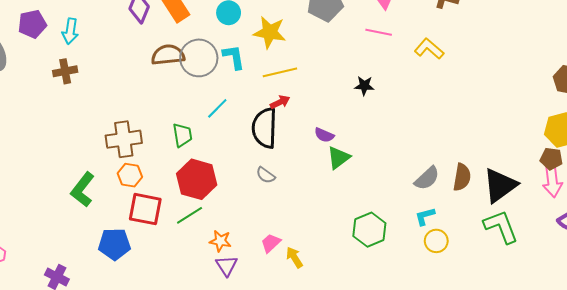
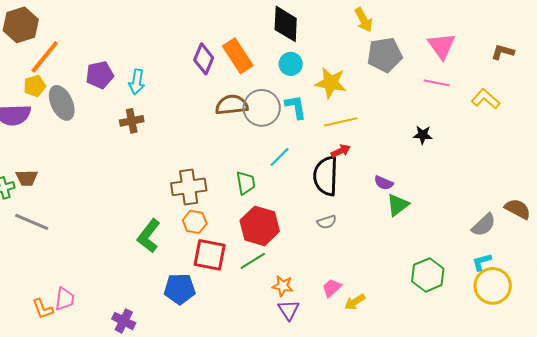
gray semicircle: (266, 175) -> (327, 222), turned -54
brown semicircle: (462, 177) -> (518, 209), moved, turned -72
yellow circle: (436, 241) -> (493, 286), size x1.6
yellow arrow: (294, 257) -> (355, 302), turned -90

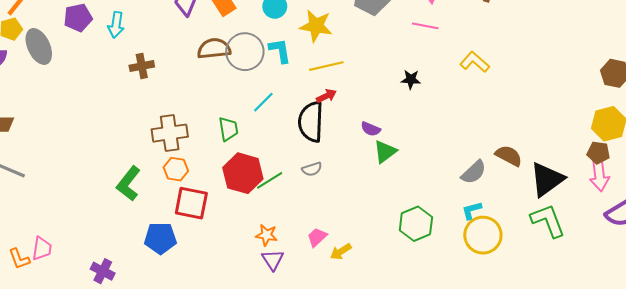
yellow L-shape: (486, 99) -> (475, 62), moved
brown cross: (132, 121) -> (142, 66), moved
green line: (253, 261) -> (270, 180), moved

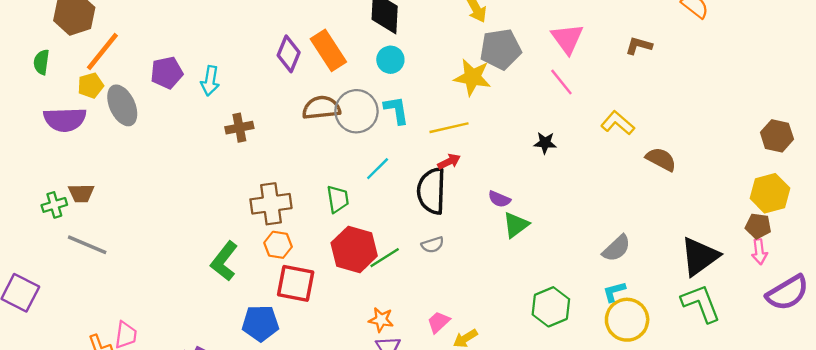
yellow star: (316, 26) -> (472, 77), moved
pink line: (425, 26) -> (561, 82), turned 40
brown semicircle: (509, 156) -> (661, 159), moved
pink arrow: (599, 175) -> (759, 252), size x0.7

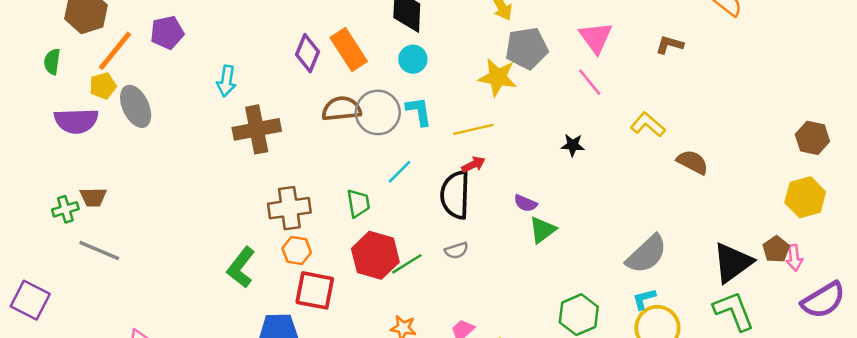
purple pentagon: (167, 73) -> (167, 33), moved
brown cross: (239, 128) -> (257, 129), size x1.6
brown pentagon: (758, 226) -> (776, 249), moved, turned 30
gray semicircle: (616, 248) -> (647, 254), size x1.4

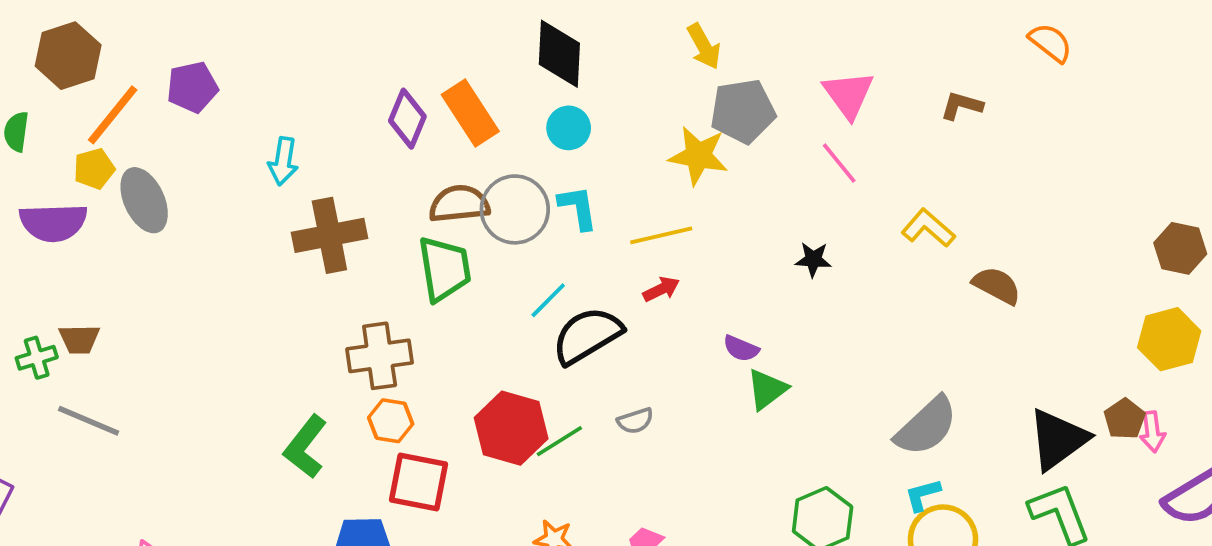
black semicircle: (455, 195) -> (587, 335), moved, turned 57
green trapezoid: (358, 203) -> (444, 269), moved, size x1.5

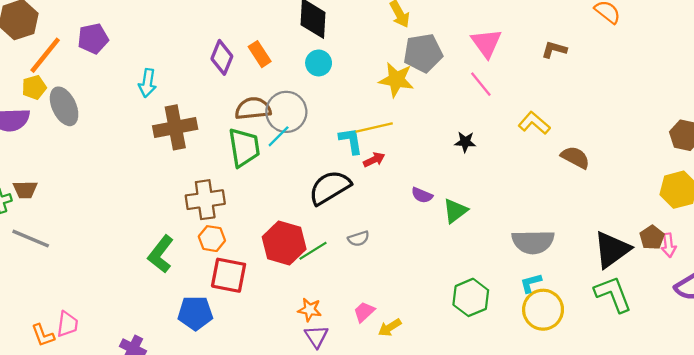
orange rectangle: (470, 113) -> (260, 54), size x0.7
cyan L-shape: (578, 208) -> (351, 141), moved
cyan line: (548, 300) -> (279, 136), moved
green triangle: (767, 389) -> (455, 211), moved
gray semicircle: (926, 426) -> (533, 242), turned 42

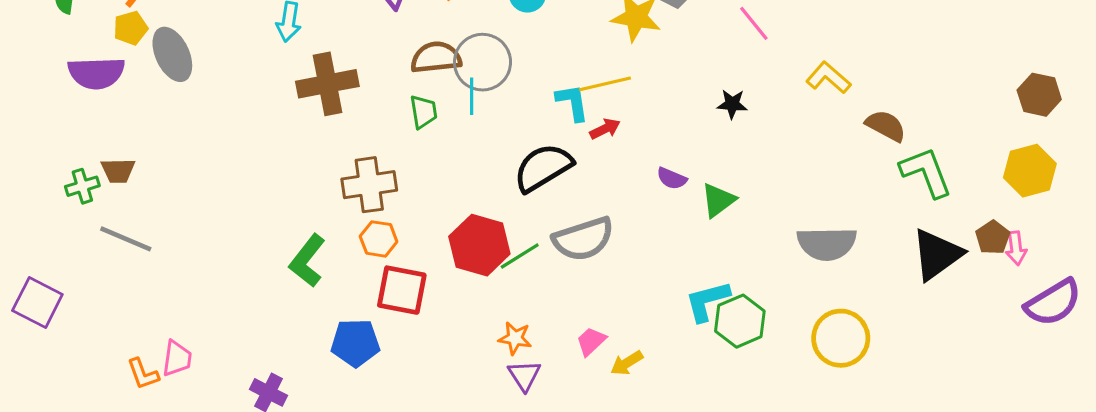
cyan line: (279, 136) -> (472, 96), turned -45
green trapezoid: (244, 147) -> (424, 112), size x0.6
gray semicircle: (359, 239) -> (583, 239), size x2.0
cyan L-shape: (531, 283) -> (707, 301), moved, size x1.5
green L-shape: (613, 294) -> (926, 172), moved

